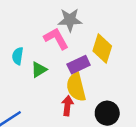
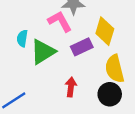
green triangle: (39, 70) -> (43, 52), size x1.6
yellow semicircle: (76, 87) -> (115, 69), moved

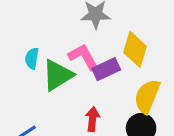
pink L-shape: (60, 21) -> (83, 57), moved
yellow semicircle: (115, 69) -> (147, 96), turned 36

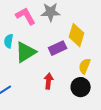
pink L-shape: (83, 57) -> (26, 16), moved
yellow semicircle: (147, 96) -> (85, 66), size x0.7

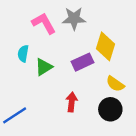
green triangle: (26, 52) -> (44, 67), size x0.7
yellow semicircle: (85, 66) -> (115, 84), turned -77

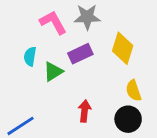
purple rectangle: (82, 62) -> (80, 54), moved
yellow semicircle: (115, 84) -> (134, 91), turned 36

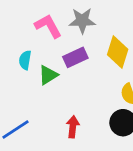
red arrow: (84, 111) -> (73, 127), moved

